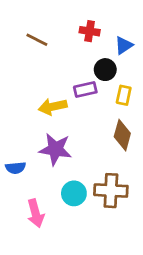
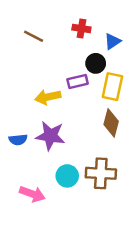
yellow rectangle: (124, 95) -> (112, 87), size x1.5
blue semicircle: (16, 168) -> (18, 140), moved
pink arrow: (35, 213) -> (32, 194), turned -55

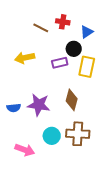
brown line: (34, 36) -> (41, 28), moved
yellow arrow: (48, 97) -> (25, 58), moved
brown diamond: (111, 123) -> (72, 100), moved

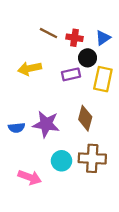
red cross: (63, 22) -> (75, 38), moved

